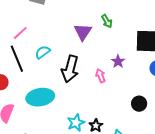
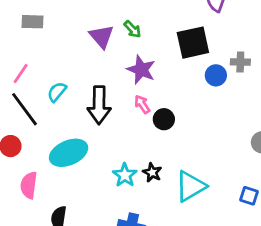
purple triangle: (83, 32) -> (102, 37), moved
purple star: (118, 61) -> (141, 70), moved, size x1.5
black circle: (139, 104) -> (164, 119), moved

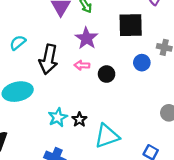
blue circle: (216, 75) -> (142, 63), moved
pink arrow: (142, 104) -> (82, 65), turned -64
black circle: (164, 119) -> (107, 74), moved

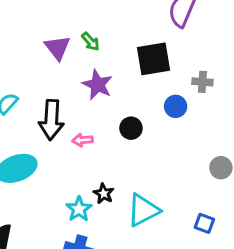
pink arrow: (82, 65) -> (82, 140), moved
cyan star: (58, 117) -> (79, 209), moved

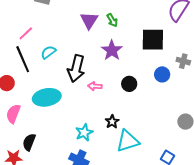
black star: (104, 194) -> (112, 122), moved

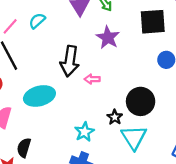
cyan semicircle: (48, 52) -> (37, 21), moved
black circle: (129, 84) -> (141, 101), moved, size x1.6
cyan triangle: (128, 141) -> (134, 137), turned -40

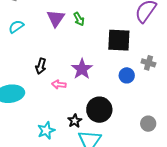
purple star: (108, 37) -> (82, 69), moved
black arrow: (70, 61) -> (41, 66), size x0.6

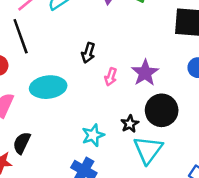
purple star: (82, 69) -> (145, 73), moved
pink arrow: (59, 84) -> (111, 77), turned -80

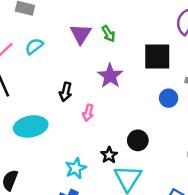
purple star: (145, 73) -> (110, 76), moved
black circle: (162, 110) -> (138, 140), size x0.7

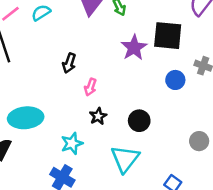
purple star: (110, 76) -> (134, 48), moved
cyan ellipse: (31, 126) -> (26, 118), moved
black star: (109, 155) -> (98, 116), moved

